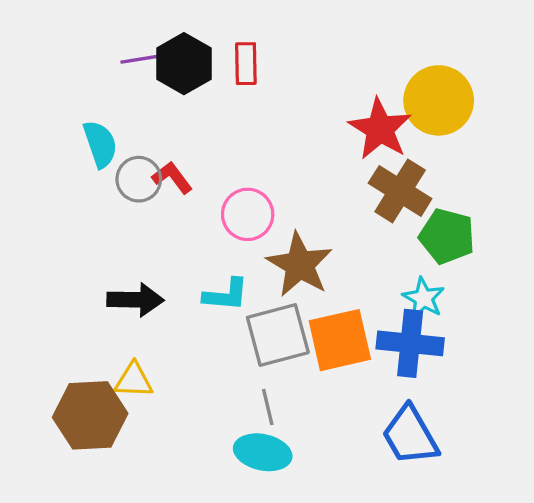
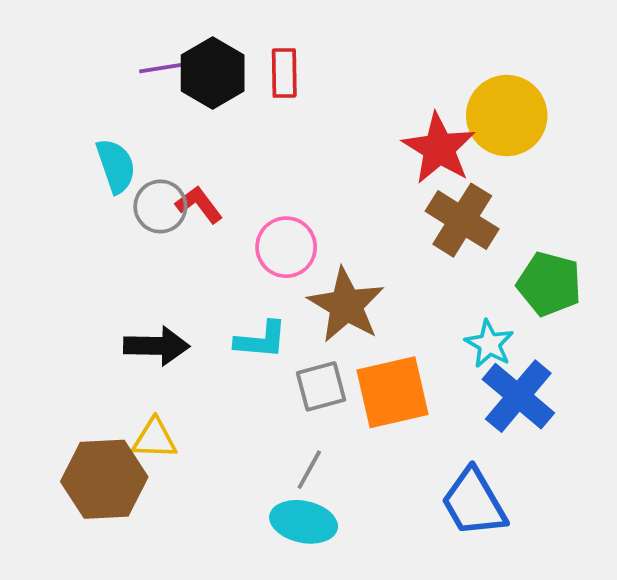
green pentagon: (447, 236) -> (549, 284), moved
gray square: (278, 335) -> (321, 386), size x0.7
blue cross: (410, 343) -> (518, 396), moved, turned 34
gray line: (268, 407) -> (309, 470), turned 42

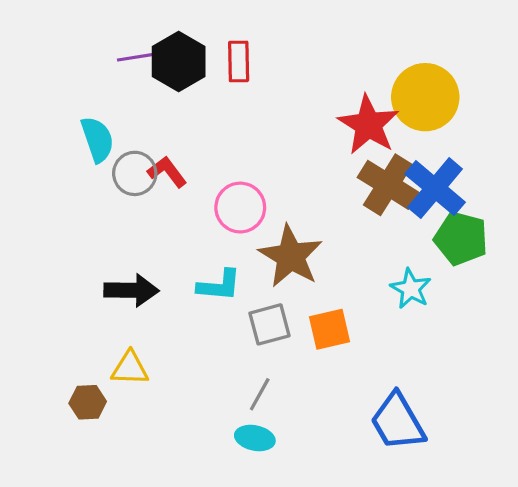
orange square: (393, 392) -> (330, 329), size x0.7
blue cross: (518, 396) -> (435, 188), moved
brown hexagon: (104, 479) -> (88, 402), size x0.5
cyan ellipse: (304, 522) -> (255, 438), size x0.7

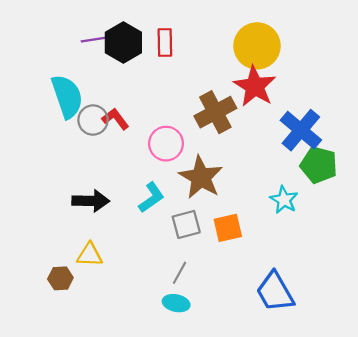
yellow circle: (425, 97) -> (257, 46), moved
cyan semicircle: (97, 139) -> (67, 96), size x1.4
brown cross: (388, 185) -> (215, 112), moved, turned 30
cyan L-shape: (219, 285) -> (151, 198), turned -40

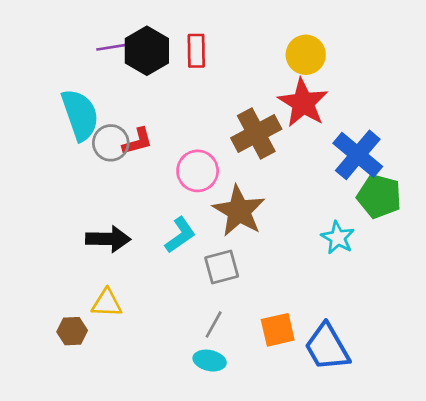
yellow circle: (257, 46) -> (306, 55), size x0.7
red L-shape: (115, 119) -> (137, 142), turned 112
orange square: (228, 228) -> (278, 330), moved

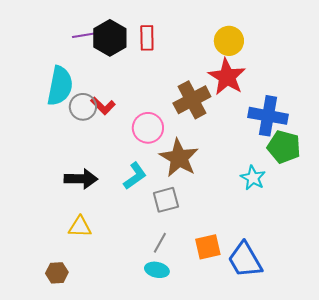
cyan semicircle: (80, 115) -> (60, 86), turned 30
red L-shape: (137, 142) -> (103, 106), turned 60
blue cross: (358, 155) -> (268, 116), turned -30
brown hexagon: (72, 331) -> (57, 273), moved

